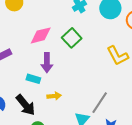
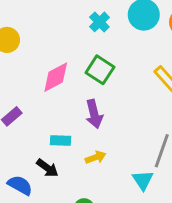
purple arrow: (47, 63) -> (94, 114), moved
black arrow: (26, 105) -> (47, 168), moved, size x0.7

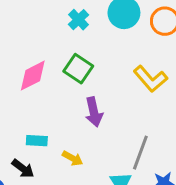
purple arrow: (94, 114) -> (94, 112), moved
yellow arrow: (96, 157) -> (73, 158), turned 48

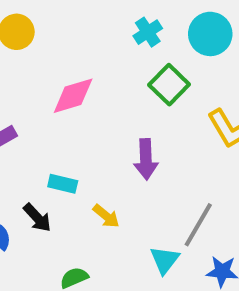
green square: (78, 69) -> (169, 85), moved

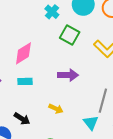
purple arrow: (146, 159) -> (68, 75), turned -72
cyan rectangle: (63, 184) -> (25, 81), moved

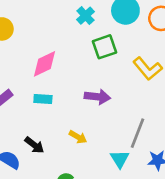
green square: (70, 35) -> (104, 47), turned 36

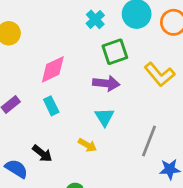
purple arrow: (97, 97) -> (106, 83), moved
cyan rectangle: (43, 99) -> (51, 106), turned 60
cyan triangle: (120, 159) -> (104, 117), moved

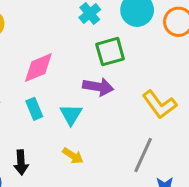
yellow L-shape: (159, 74) -> (159, 104), moved
cyan triangle: (104, 117) -> (71, 115), moved
black arrow: (42, 153) -> (21, 162), turned 45

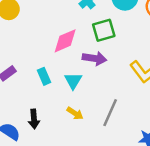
pink diamond: (38, 68) -> (65, 41), moved
gray line: (143, 155) -> (110, 113), moved

